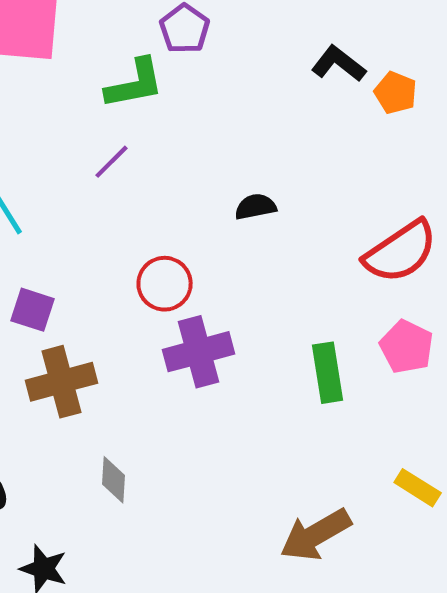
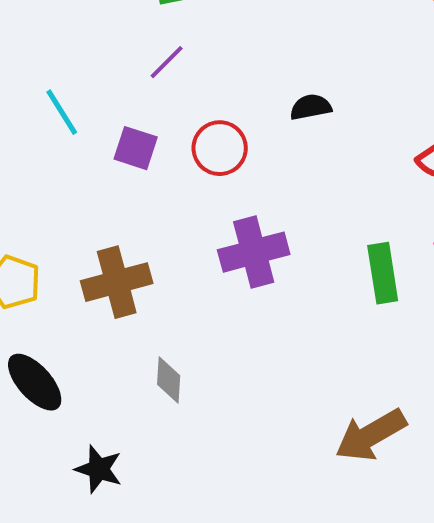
red circle: (165, 284) -> (220, 148), moved
purple square: (33, 310) -> (136, 148), moved

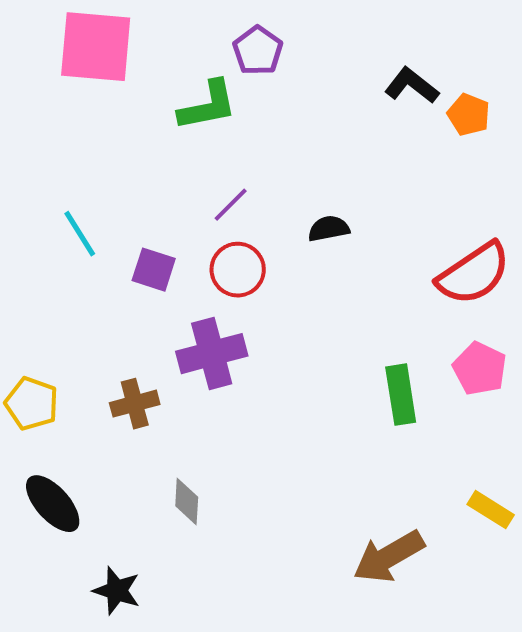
purple line: (167, 62) -> (231, 205), moved
purple cross: (254, 252) -> (212, 354), moved
brown cross: (117, 282) -> (135, 404), size x0.7

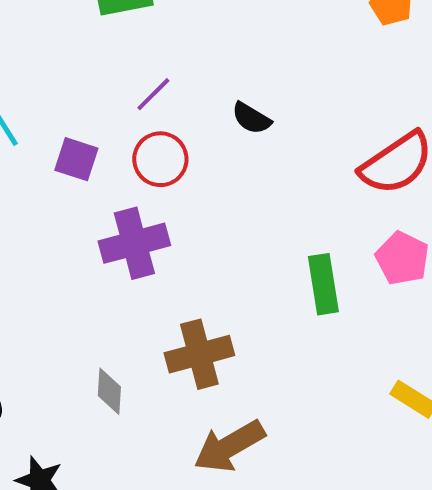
black semicircle: (329, 229) -> (251, 118), turned -138
brown cross: (135, 404) -> (199, 354), moved, size x1.4
brown arrow: (389, 557) -> (229, 446), moved

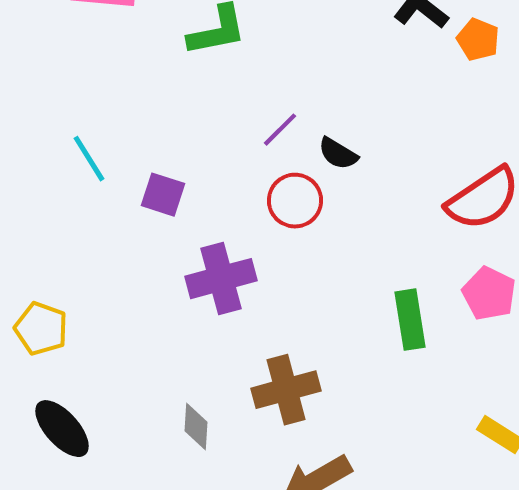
purple line: (153, 94) -> (280, 130), moved
red circle: (160, 159) -> (295, 201), moved

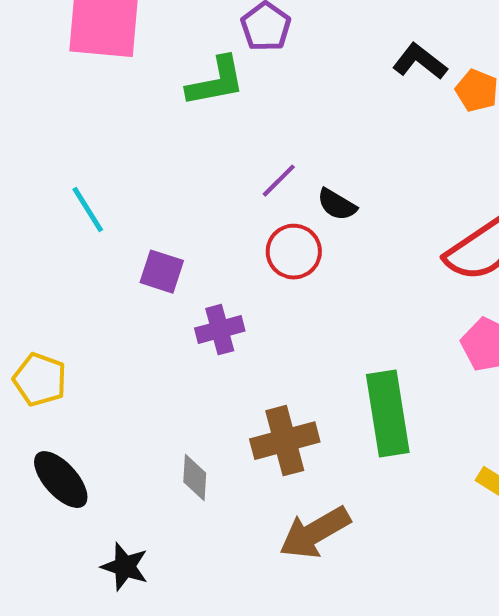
purple square: (163, 195) -> (162, 272), moved
purple cross: (221, 279) -> (220, 330), size x0.7
green rectangle: (410, 320) -> (388, 414), moved, size x1.4

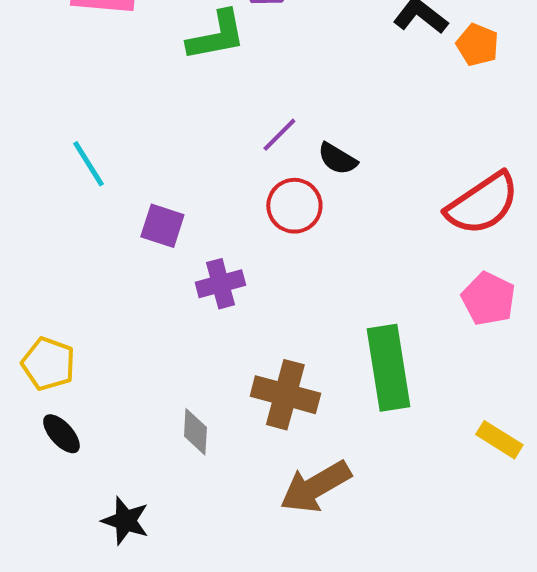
yellow pentagon: (40, 380) -> (48, 364), moved
brown cross: (285, 441) -> (285, 395), turned 30
black ellipse: (61, 480) -> (61, 434), size x0.7

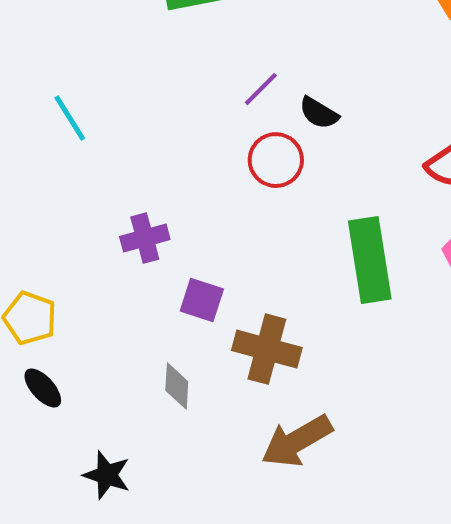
purple square: (162, 226) -> (202, 300), moved
purple cross: (220, 284) -> (145, 238), moved
green rectangle: (388, 368) -> (370, 260), moved

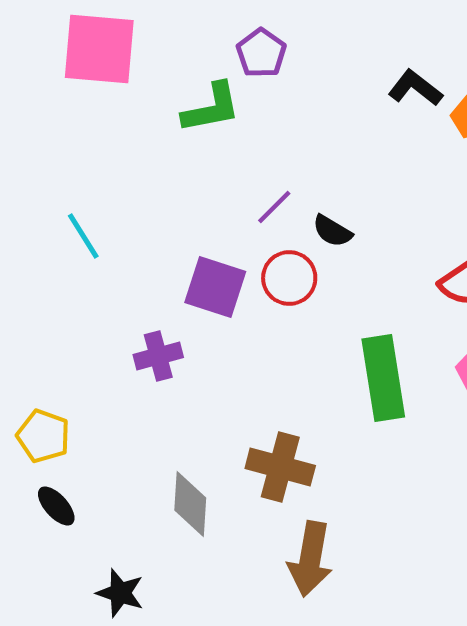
purple square: (202, 300) -> (215, 287), moved, size x1.4
gray diamond: (177, 386) -> (190, 504), size x1.4
brown arrow: (297, 441) -> (310, 559), turned -50

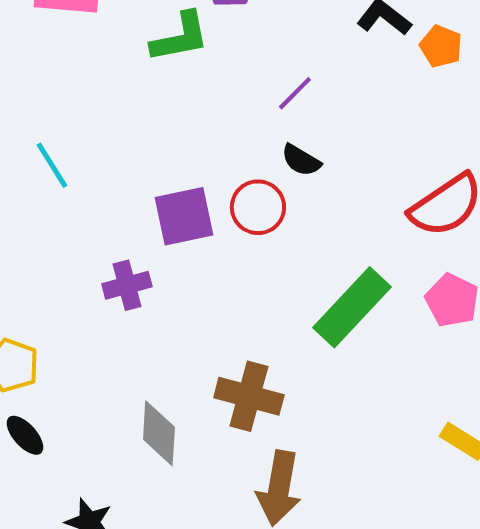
purple line: (274, 207) -> (295, 93), moved
purple square: (215, 287) -> (184, 216), turned -30
green rectangle: (383, 378) -> (352, 307), turned 52

